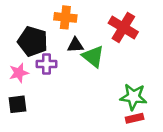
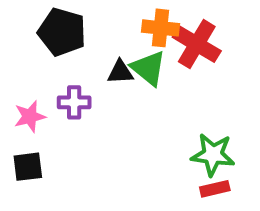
orange cross: (65, 17) -> (161, 28), moved
black pentagon: (33, 41) -> (62, 32), moved
green triangle: (93, 56) -> (148, 68), moved

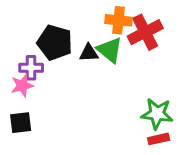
black pentagon: (62, 32) -> (55, 43), moved
red cross: (197, 44) -> (145, 32), turned 32
purple cross: (74, 102) -> (31, 68), moved

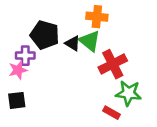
red cross: (145, 32) -> (113, 64), moved
black triangle: (89, 53) -> (73, 43), turned 35
red rectangle: (159, 139) -> (112, 113), moved, turned 42

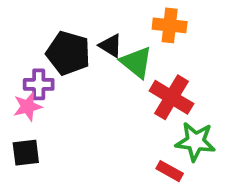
orange cross: (97, 17) -> (170, 25), moved
black triangle: (73, 43) -> (111, 46), moved
red cross: (113, 64) -> (171, 97), turned -32

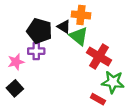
orange cross: (170, 25) -> (81, 15), moved
purple cross: (39, 84) -> (36, 51), moved
black square: (26, 153) -> (15, 88), turned -35

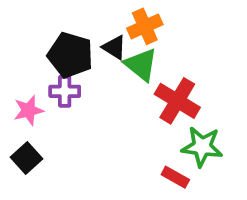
orange cross: (81, 15) -> (145, 26), turned -30

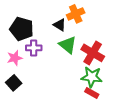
black pentagon: (70, 55) -> (22, 29), moved
green triangle: (141, 65) -> (68, 45), moved
green star: (202, 147) -> (92, 77), moved

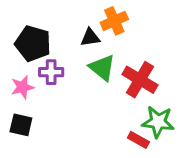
black triangle: (60, 25) -> (90, 37), turned -40
green star: (92, 77) -> (158, 122), moved
black square: (14, 83) -> (21, 125), turned -35

